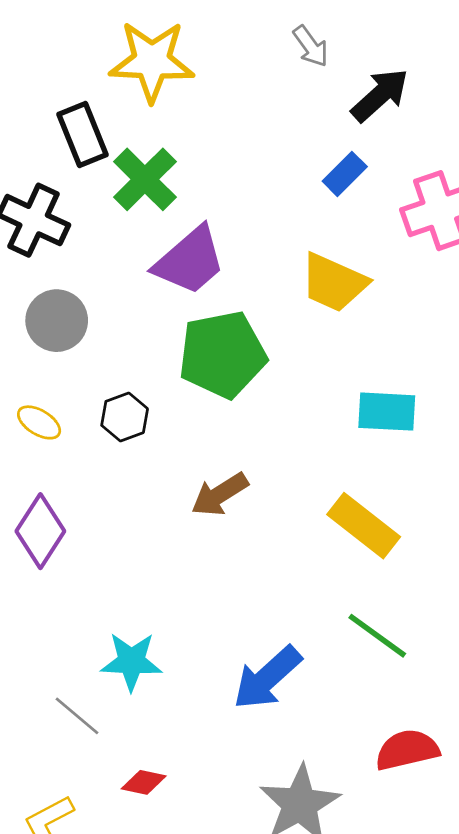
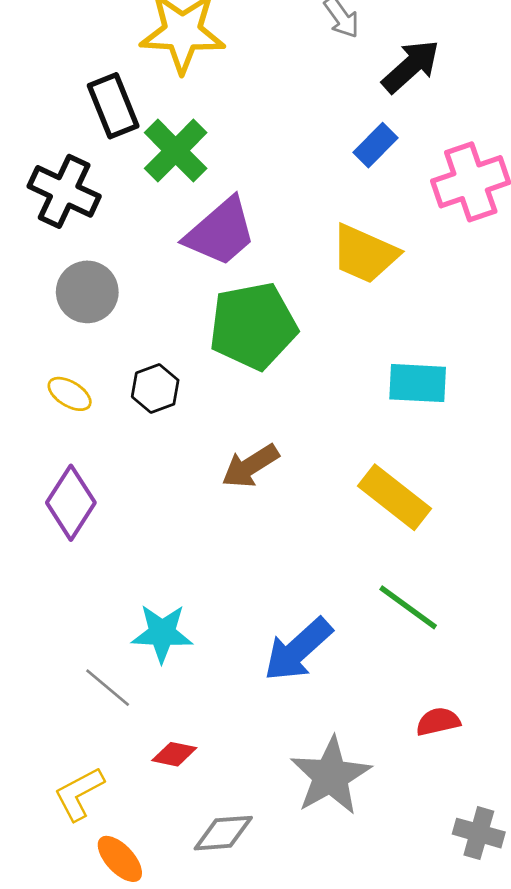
red semicircle: (407, 750) -> (438, 722), size x0.7

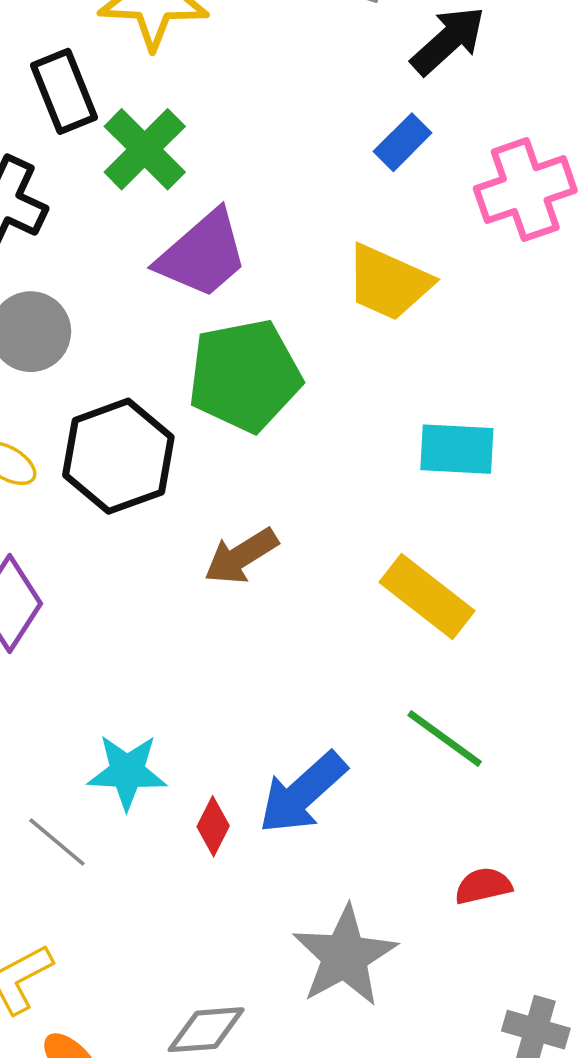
black hexagon: (155, 388) -> (118, 456), size x1.8
red diamond: (174, 754) -> (213, 826), moved, turned -75

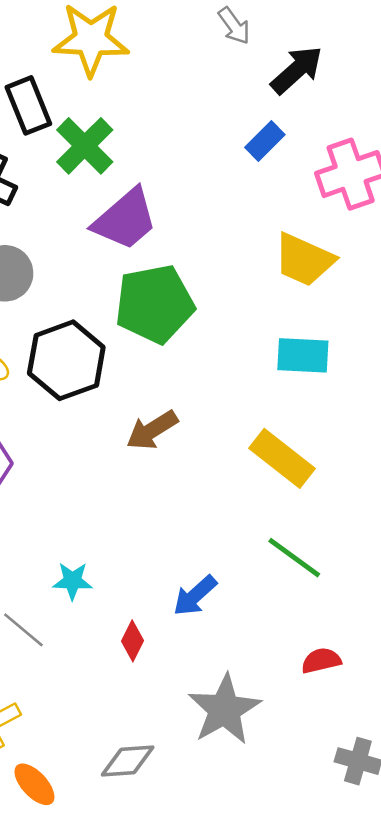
yellow trapezoid: (388, 283) -> (304, 260), moved
cyan star: (127, 772) -> (72, 581), size x0.7
blue arrow: (303, 793) -> (195, 596), size x0.7
red diamond: (213, 826) -> (133, 641), moved

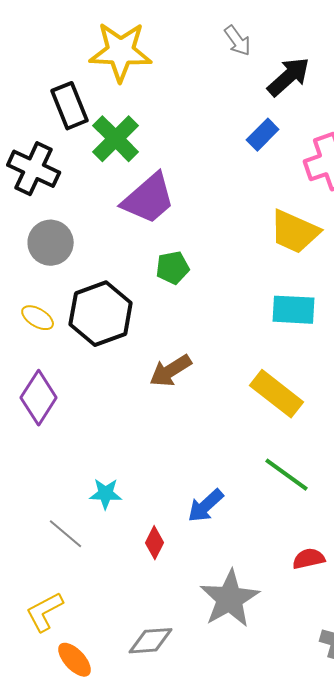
green pentagon: (155, 304) -> (173, 268), size x0.5

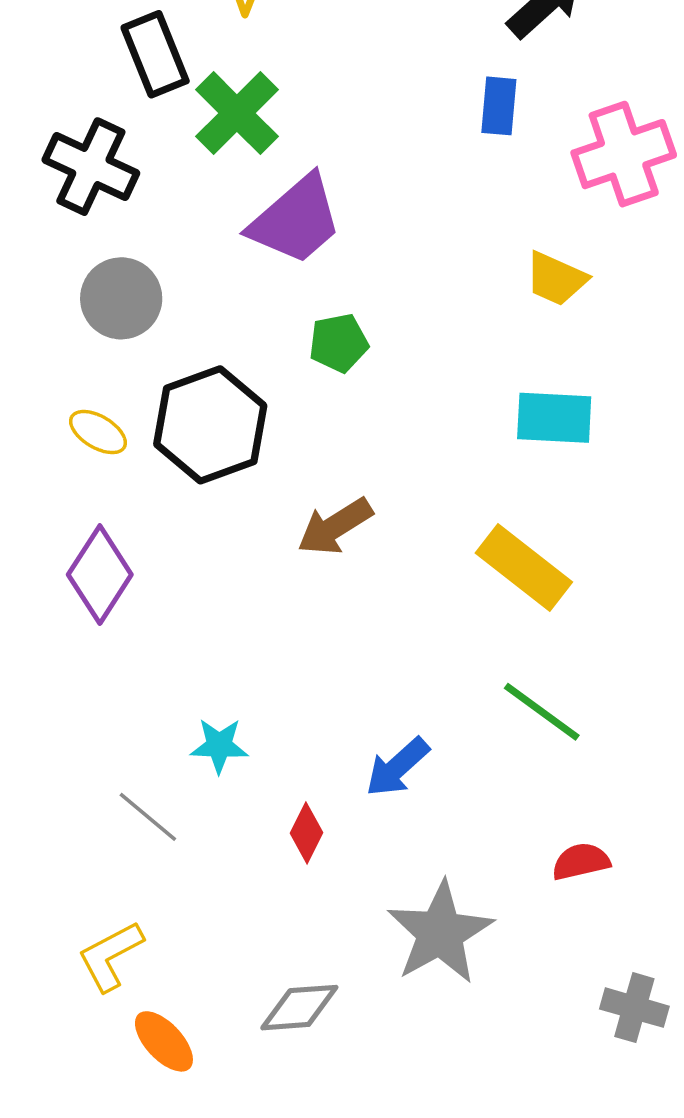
blue rectangle: (263, 135) -> (499, 106), turned -40
yellow trapezoid: (295, 232) -> (556, 279), size x0.7

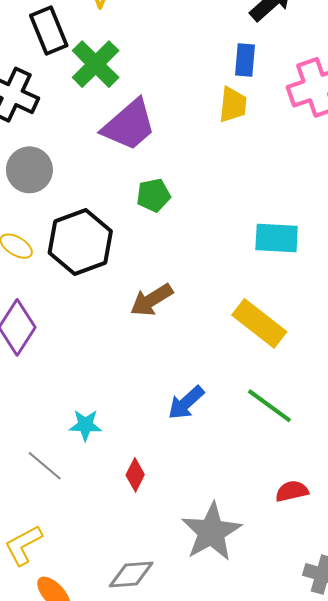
yellow trapezoid: (556, 279) -> (233, 105), moved, turned -108
blue arrow: (397, 767) -> (186, 403), moved

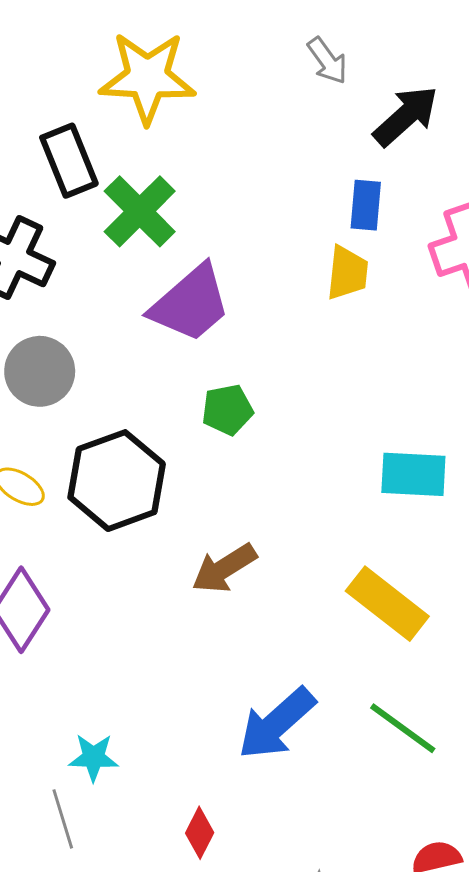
blue arrow: (186, 403) -> (277, 724), size x1.4
cyan star: (85, 425) -> (94, 757), moved
gray line: (45, 466) -> (63, 819), turned 33

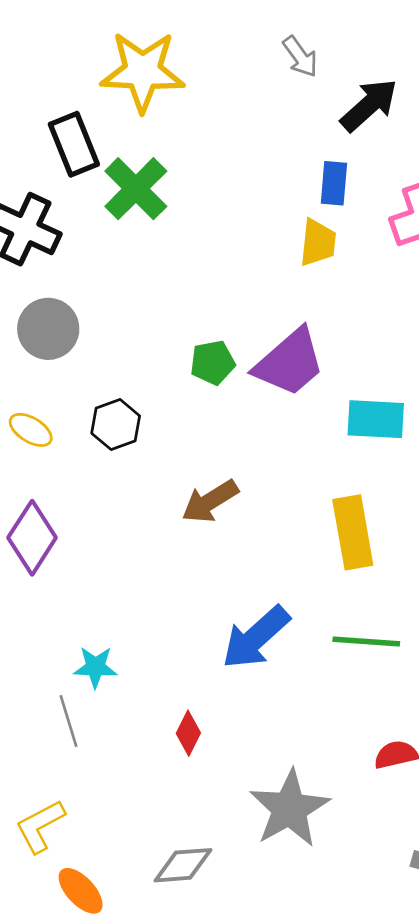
purple trapezoid: (190, 304) -> (289, 363), moved
black hexagon: (117, 481) -> (116, 425), size x0.6
yellow rectangle: (387, 604) -> (353, 532), turned 42
green line: (403, 728) -> (366, 642), turned -32

